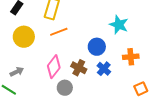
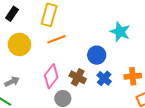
orange cross: (131, 57) -> (133, 76), moved

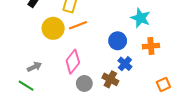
yellow circle: (19, 44) -> (53, 28), moved
orange cross: (133, 76) -> (151, 46), moved
brown cross: (78, 77) -> (110, 79), moved

